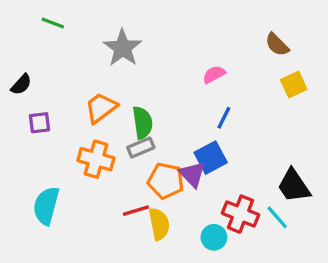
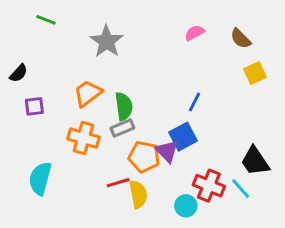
pink semicircle: (214, 74) -> (194, 33), moved

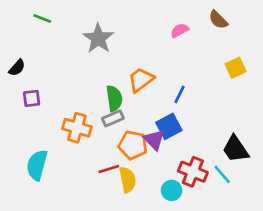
brown semicircle: (241, 39) -> (218, 20), moved
orange trapezoid: (88, 93) -> (141, 80), moved

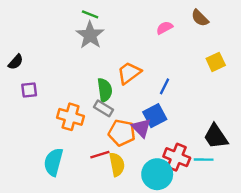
green line: (42, 18) -> (90, 14), moved
gray rectangle: (113, 118) -> (103, 108), turned 54
cyan semicircle: (37, 165) -> (53, 162), moved
cyan line: (222, 174) -> (204, 160), turned -48
cyan circle: (172, 190) -> (157, 174), size x1.6

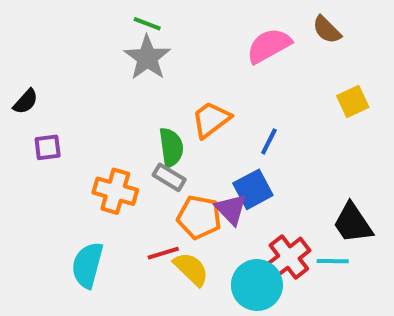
pink semicircle: (164, 28) -> (269, 46), size x1.6
red cross: (177, 157) -> (289, 257), turned 30
yellow semicircle: (117, 164) -> (191, 269), turned -35

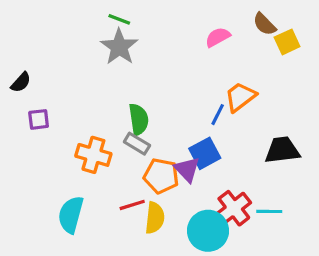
pink semicircle: (269, 46) -> (218, 37), size x0.7
yellow square: (353, 102) -> (287, 42), moved
orange trapezoid: (211, 119) -> (240, 97), moved
black trapezoid: (353, 223) -> (282, 150), moved, turned 117
yellow semicircle: (191, 269) -> (155, 218), turned 52

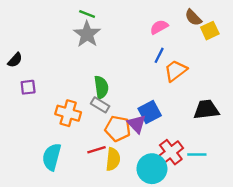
blue line: (218, 115) -> (159, 55), moved

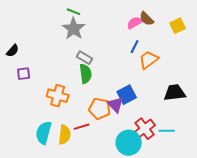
brown semicircle: (193, 18) -> (147, 19), moved
gray rectangle: (100, 105) -> (85, 58), moved
yellow semicircle: (113, 159) -> (65, 135), moved

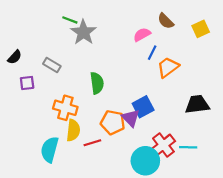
green line: (74, 12) -> (70, 20), moved
pink semicircle: (135, 23) -> (142, 35), moved
gray rectangle: (85, 58) -> (52, 65), moved
yellow semicircle: (65, 135) -> (73, 130), moved

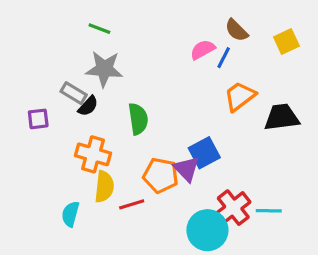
gray star: (83, 32) -> (104, 69), moved, turned -30
blue line: (152, 53) -> (224, 58), moved
black semicircle: (15, 57) -> (88, 106), moved
black trapezoid: (197, 104) -> (282, 117), moved
cyan semicircle: (50, 149) -> (70, 214), size x0.7

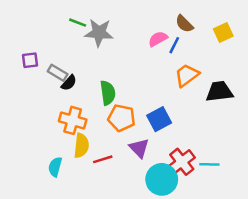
gray star: (104, 69) -> (99, 33), moved
purple square: (38, 119) -> (30, 60), moved
purple triangle: (186, 169) -> (139, 148), moved
orange pentagon: (161, 175) -> (122, 118), moved

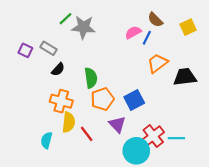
green line: (78, 23) -> (65, 19), turned -64
purple square: (30, 60) -> (25, 50), turned 32
gray rectangle: (58, 73) -> (49, 48), moved
orange pentagon: (122, 118) -> (102, 99), turned -30
red line: (103, 159) -> (87, 134), turned 70

